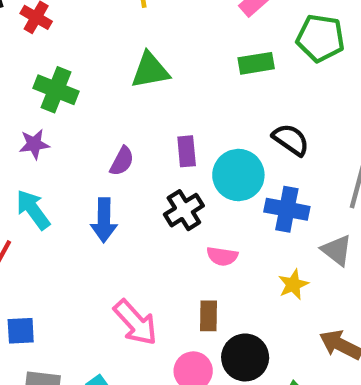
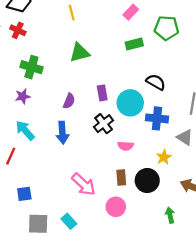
black circle: (245, 357) -> (147, 181), moved

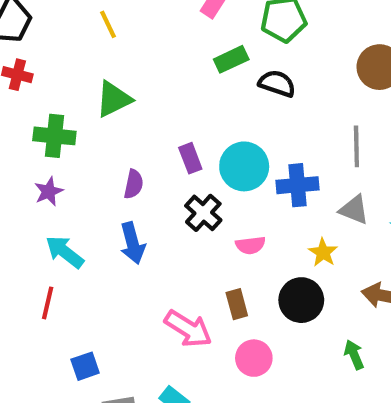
green triangle: (80, 53) -> (114, 99), moved
black semicircle: (156, 82) -> (277, 83), moved
brown rectangle: (121, 177) -> (237, 304), moved

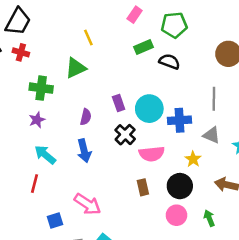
yellow line: (108, 24) -> (88, 37), moved
pink semicircle: (250, 245) -> (152, 154), size x1.5
pink arrow: (188, 329) -> (88, 204), moved
pink circle: (254, 358) -> (176, 215), moved

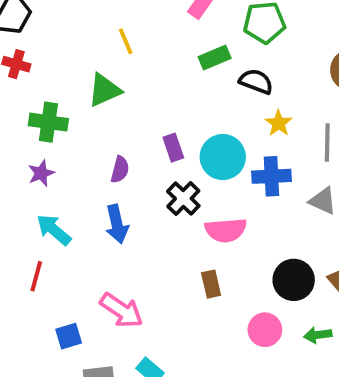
yellow star: (193, 159) -> (279, 123), moved
black circle: (180, 186) -> (294, 280), moved
green arrow: (209, 218) -> (318, 335), turned -77

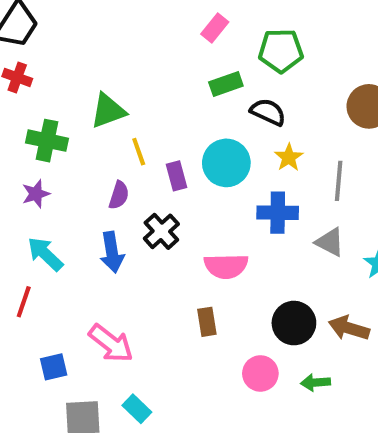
yellow line: (126, 41) -> (139, 152), moved
cyan circle: (223, 157) -> (226, 163), moved
black cross: (183, 199) -> (161, 231), moved

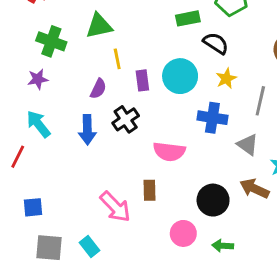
brown arrow: (349, 328) -> (254, 189), moved
pink arrow: (111, 343) -> (115, 207), moved

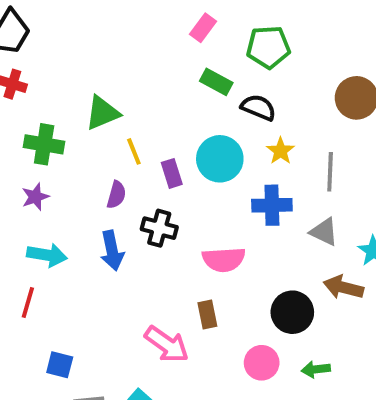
green rectangle: (188, 18) -> (216, 82), turned 50
black cross: (126, 119) -> (159, 228), turned -30
cyan arrow: (38, 124) -> (47, 255), turned 148
blue square: (33, 207) -> (60, 365), turned 30

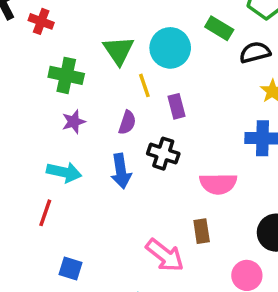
black semicircle: (258, 107) -> (255, 52), turned -40
green triangle: (102, 113) -> (118, 50), turned -44
cyan circle: (220, 159) -> (170, 48), moved
purple star: (35, 197) -> (74, 122), moved

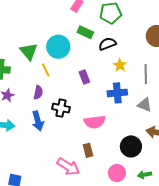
purple rectangle: (176, 106) -> (84, 77), moved

